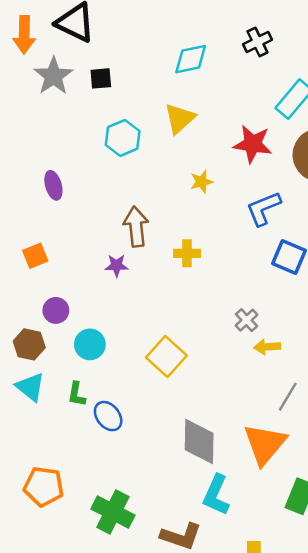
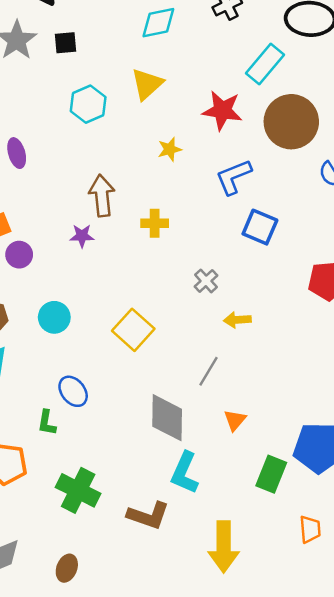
purple circle: (56, 310) -> (19, 255), moved
gray cross: (247, 320) -> (206, 281), moved
green L-shape: (77, 394) -> (47, 423), moved
gray line: (288, 397) -> (209, 371), moved
orange triangle: (265, 444) -> (235, 420), size x0.5

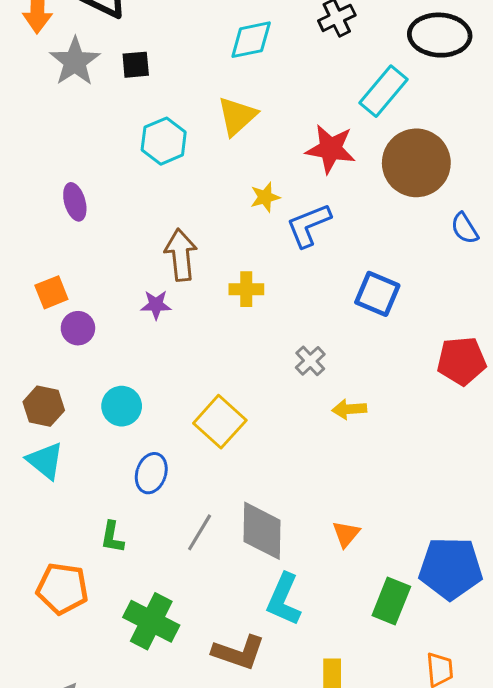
blue L-shape: (234, 177) -> (309, 225), moved
gray line: (209, 371) -> (200, 532), moved
blue ellipse: (73, 391) -> (151, 473), moved, turned 56

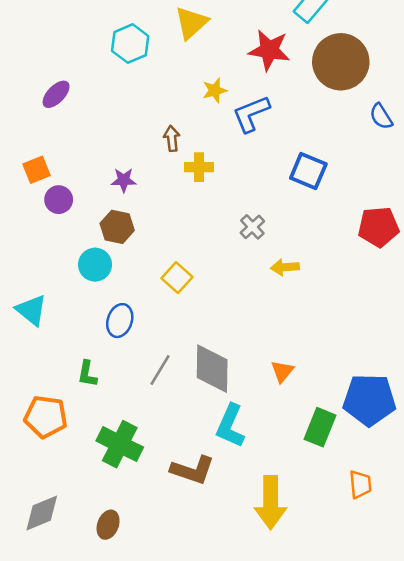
purple ellipse: (75, 202) -> (56, 94), turned 60
brown arrow: (181, 255) -> (172, 139), moved, size x0.6
brown hexagon: (44, 406) -> (117, 227), moved
yellow square: (220, 422) -> (177, 278), size x0.7

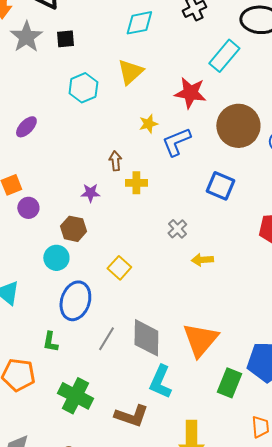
brown circle: (341, 62) -> (238, 126), moved
purple star: (124, 180) -> (90, 193), moved
blue ellipse: (120, 321) -> (75, 301), size x1.5
orange triangle: (282, 371) -> (200, 340), size x2.0

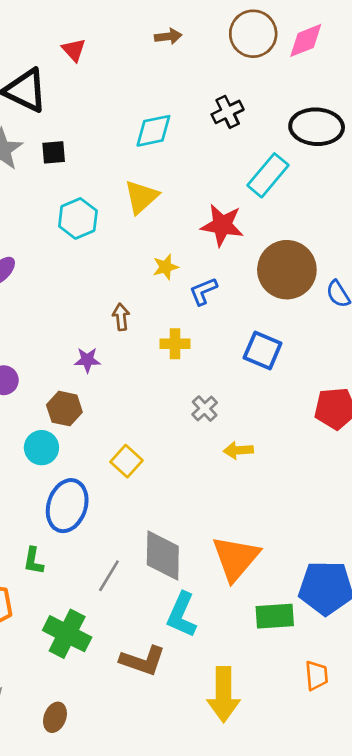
blue L-shape: (176, 142) -> (203, 291), size x0.7
yellow cross: (136, 183) -> (175, 344), moved
gray line: (106, 339) -> (109, 576), moved
green rectangle: (229, 383) -> (275, 616), turned 64

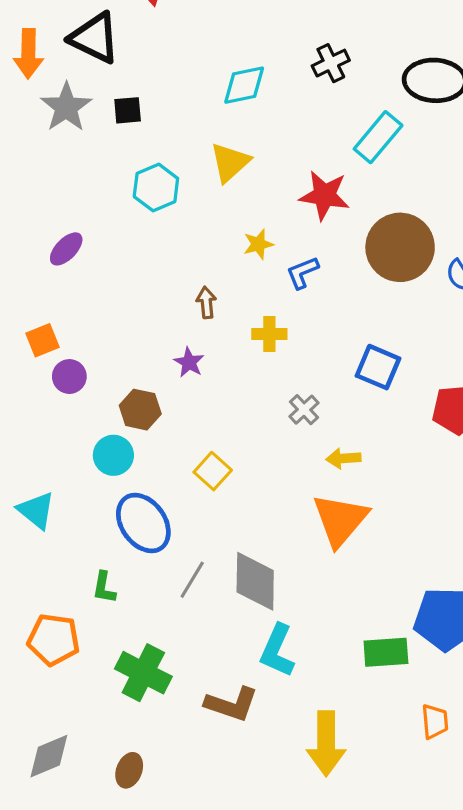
blue square: (263, 351) -> (378, 367), moved
purple star: (87, 360) -> (189, 362), moved, turned 30
blue ellipse: (67, 506) -> (143, 523), turned -54
orange triangle: (236, 558) -> (340, 520), moved
gray line: (109, 576) -> (192, 580), moved

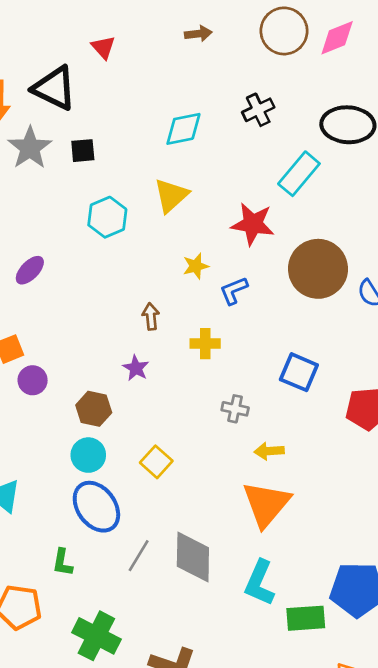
gray cross: (304, 410) -> (235, 409), turned -35
cyan circle: (113, 455) -> (88, 455), moved
cyan L-shape: (277, 651) -> (260, 583), moved

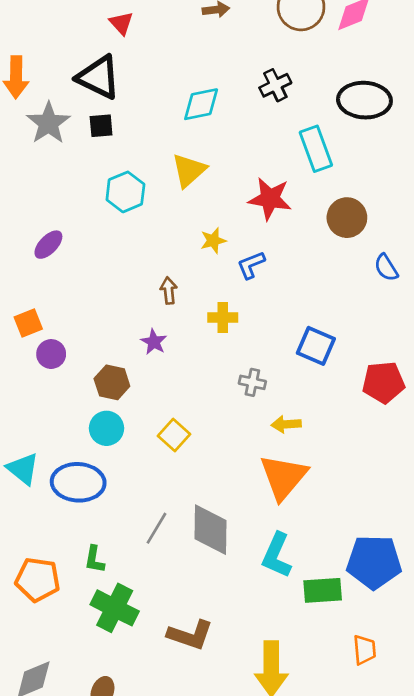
black triangle: (54, 88) -> (98, 77), moved
cyan rectangle: (299, 174) -> (316, 149), turned -60
brown circle: (318, 269) -> (347, 218), moved, size x0.7
blue ellipse: (96, 507) -> (78, 482), moved, turned -51
green L-shape: (62, 562) -> (94, 559), moved

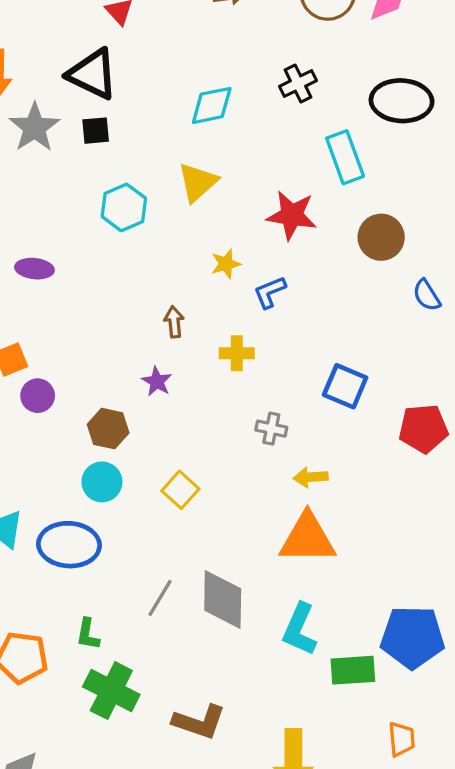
purple ellipse: (48, 245) -> (34, 269), turned 52
orange triangle: (283, 477) -> (307, 538), turned 50

